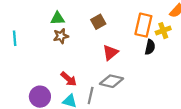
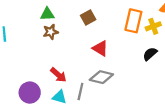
black semicircle: (150, 47) -> (150, 54), moved, turned -144
red triangle: (110, 53) -> (100, 48), turned -49

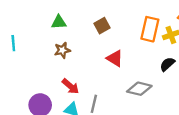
brown star: (51, 32) -> (62, 50), moved
gray diamond: (101, 77) -> (139, 89), moved

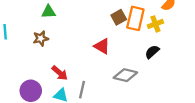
brown square: (102, 26) -> (119, 17), moved
brown star: (62, 50) -> (41, 38), moved

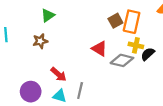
green triangle: (49, 12) -> (48, 15), turned -32
yellow cross: (155, 24) -> (136, 45), moved, turned 32
gray diamond: (125, 75) -> (122, 60), moved

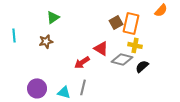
black semicircle: (148, 54) -> (142, 66), moved
red arrow: (59, 74) -> (82, 62), moved, turned 105

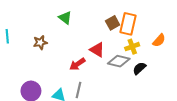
orange semicircle: (161, 10) -> (159, 40), moved
green triangle: (53, 17) -> (65, 18), moved, turned -48
yellow cross: (135, 45) -> (132, 47), turned -32

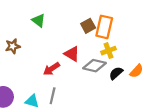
orange semicircle: (159, 40) -> (136, 71), moved

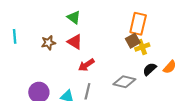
brown square: (88, 26) -> (133, 41), moved
red triangle: (72, 54) -> (75, 42), moved
gray diamond: (95, 66) -> (124, 82), moved

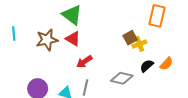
green triangle: (74, 17) -> (72, 15), size x1.5
orange rectangle: (138, 24) -> (157, 16), moved
brown star: (48, 43) -> (47, 40), size x1.5

